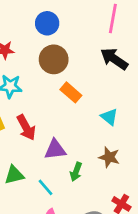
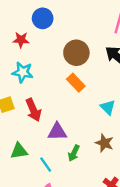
blue circle: (47, 23) -> (43, 18), moved
brown circle: (54, 59) -> (76, 53), moved

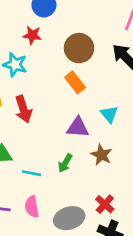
red star: (21, 40) -> (32, 35), moved
purple triangle: (57, 132) -> (78, 127), moved
cyan line: (46, 165) -> (32, 173), turned -49

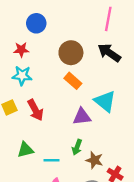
red star: (32, 35) -> (21, 50), moved
cyan triangle: (109, 114) -> (105, 101), size x1.5
brown star: (101, 155) -> (94, 160), moved

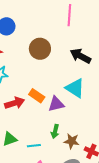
black arrow: (109, 53) -> (80, 56), moved
orange rectangle: (73, 81) -> (37, 96), moved
red arrow: (35, 110) -> (15, 103), turned -72

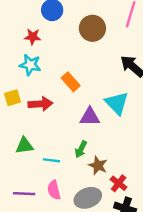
brown circle: (40, 49) -> (92, 28), moved
orange rectangle: (37, 96) -> (71, 82), moved

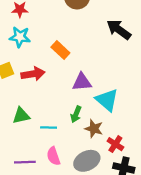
cyan triangle: (117, 103) -> (107, 100), moved

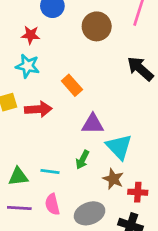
green triangle: (21, 116) -> (18, 177), moved
brown star: (94, 129) -> (113, 179), moved
red cross: (115, 144) -> (138, 192), moved, turned -35

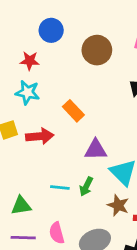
cyan line: (50, 171) -> (60, 187), moved

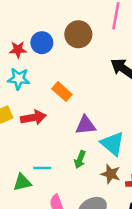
blue circle: (51, 30) -> (42, 43), moved
cyan line: (60, 187) -> (42, 168), moved

